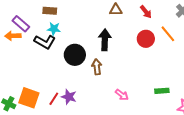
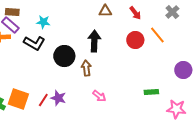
brown rectangle: (50, 11) -> (12, 12), moved
cyan star: (54, 29) -> (43, 22), moved
pink arrow: (122, 95) -> (99, 96), moved

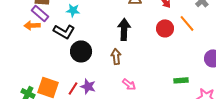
black circle: (64, 56) -> (81, 51), moved

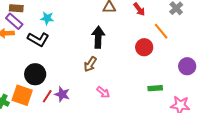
red circle: (165, 28) -> (144, 47), moved
black circle: (81, 51) -> (35, 74), moved
brown arrow: (116, 56) -> (90, 64), turned -140

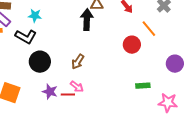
black arrow: (98, 37) -> (87, 20), moved
black circle: (35, 74) -> (40, 62), moved
pink arrow: (103, 92) -> (77, 87), moved
red line: (47, 96) -> (68, 95), moved, turned 56

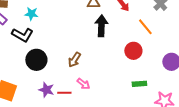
black arrow: (87, 20) -> (101, 26), moved
red circle: (132, 45) -> (133, 51), moved
pink arrow: (77, 87) -> (83, 84), moved

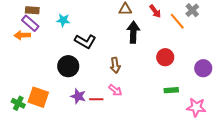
orange line: (145, 27) -> (177, 21), moved
black L-shape: (22, 35) -> (85, 41), moved
brown arrow: (74, 60) -> (115, 65), moved, turned -42

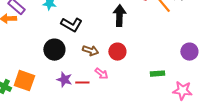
red circle: (165, 57) -> (117, 52), moved
brown arrow: (115, 65) -> (90, 51), moved, turned -63

